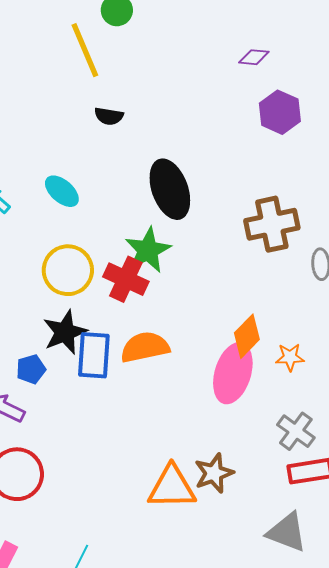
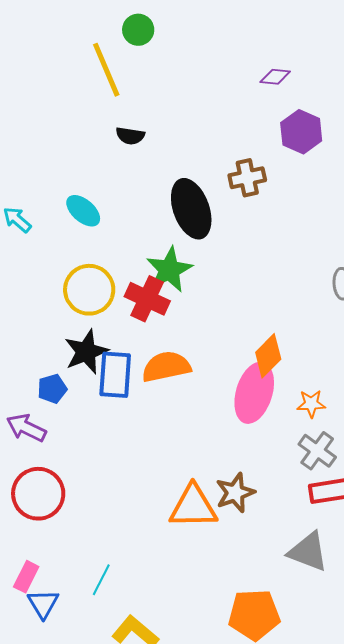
brown cross: (272, 224) -> (247, 178), moved, size x0.7
orange star: (290, 357) -> (311, 404), moved

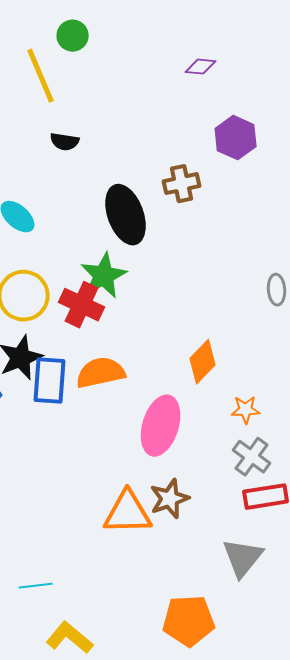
purple diamond: (275, 77) -> (201, 67), moved
pink ellipse: (254, 393) -> (161, 426), moved
gray triangle: (308, 552) -> (243, 558), turned 48
cyan line: (101, 580) -> (36, 586), turned 56

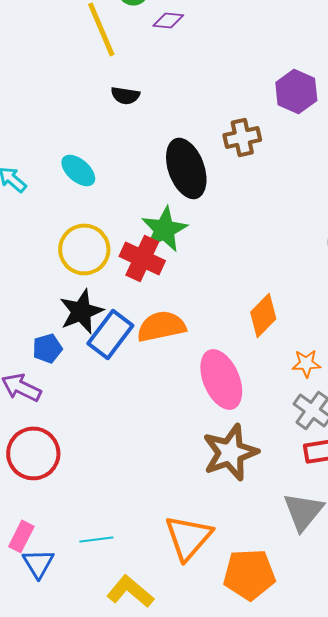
purple diamond: (201, 67) -> (168, 20), moved
blue rectangle: (50, 381) -> (110, 334), turned 33
pink ellipse: (161, 426) -> (221, 379), turned -40
brown star: (170, 499) -> (230, 452), size x1.4
orange triangle: (128, 513) -> (188, 537), moved, turned -48

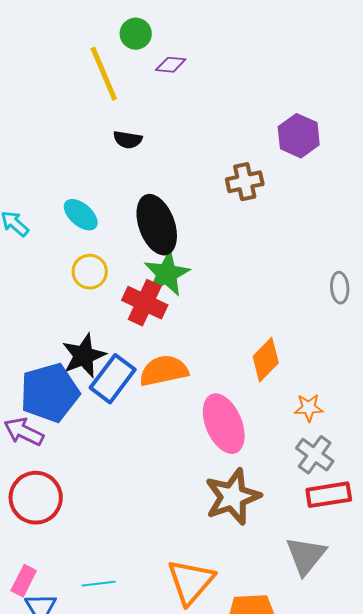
black ellipse: (186, 168) -> (157, 225), moved
yellow circle: (84, 249) -> (90, 272), moved, size x0.7
blue pentagon: (47, 348) -> (50, 393), size x2.0

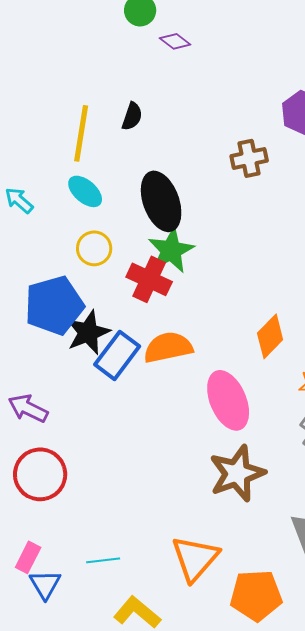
purple diamond: (171, 65) -> (175, 41), turned 32
yellow line: (104, 74) -> (81, 133), moved, turned 32
black semicircle: (128, 140) -> (132, 116), turned -80
blue pentagon: (50, 393) -> (54, 305), moved

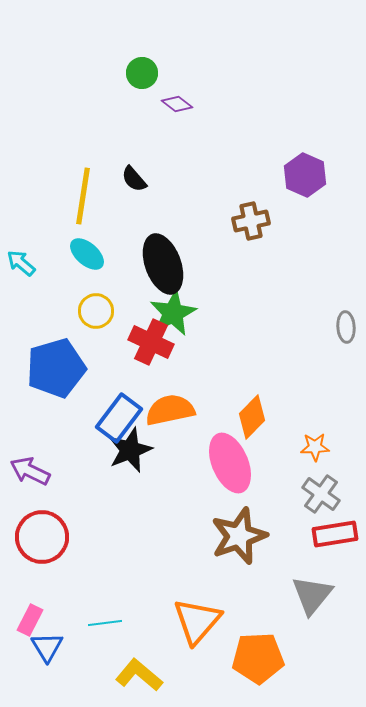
black semicircle: (132, 116) -> (134, 179), turned 120
black star: (88, 332) -> (130, 450), moved
orange diamond: (270, 336) -> (252, 417), moved

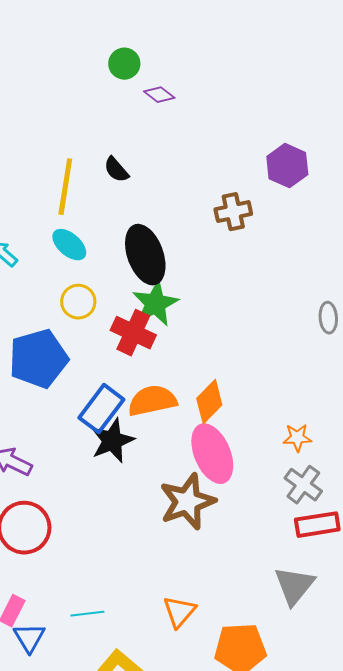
orange diamond: (252, 417) -> (209, 402), moved
brown star: (239, 536) -> (187, 502), moved
orange triangle: (197, 621) -> (179, 612), size x0.7

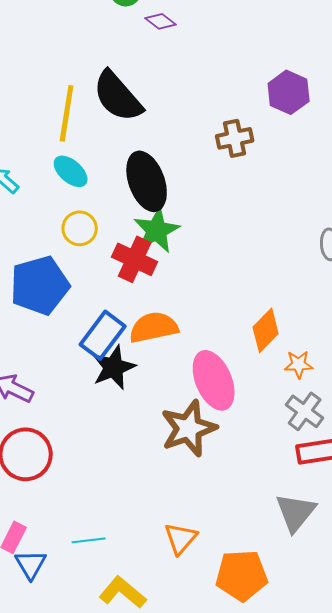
black semicircle: (116, 170) -> (118, 96), size x2.0
orange diamond: (209, 402) -> (266, 330), moved

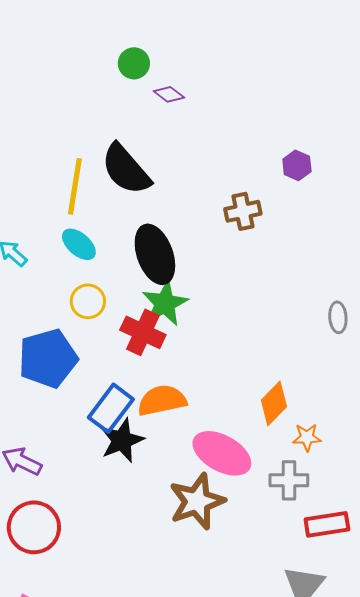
purple hexagon: (289, 92) -> (297, 165), size x0.7
pink ellipse: (214, 380) -> (222, 453), turned -38
gray cross: (305, 411) -> (289, 480), moved, turned -36

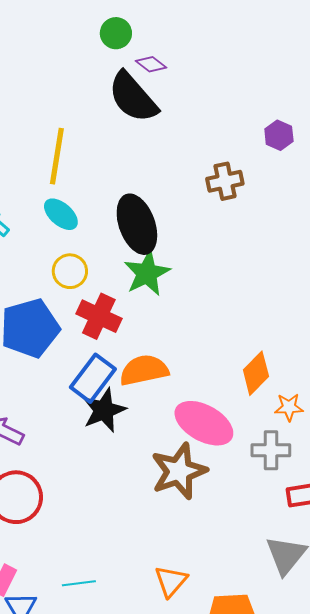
black semicircle: (126, 169) -> (133, 97), moved
red cross: (143, 332) -> (99, 316), moved

